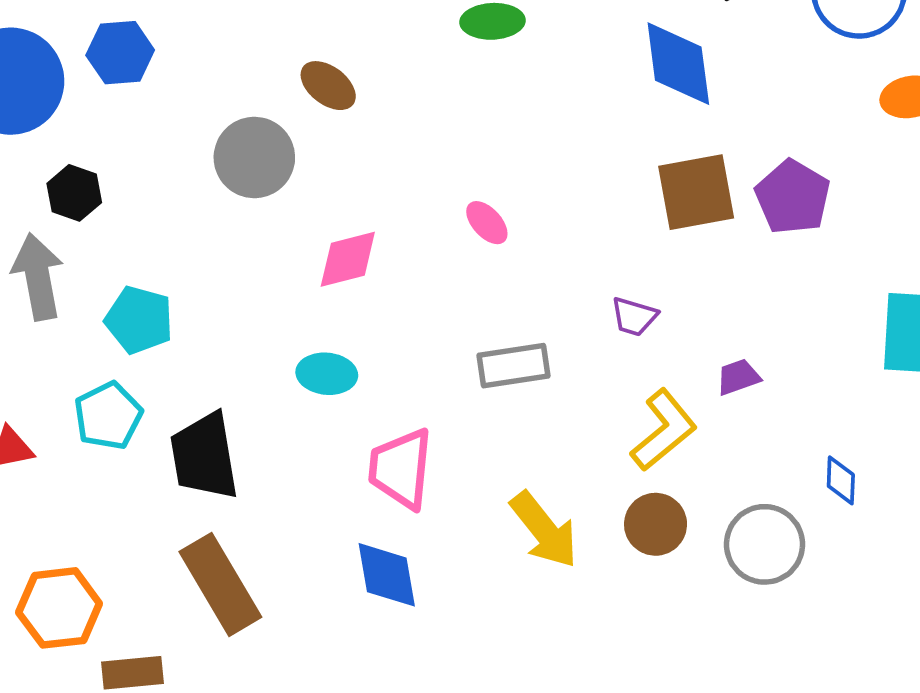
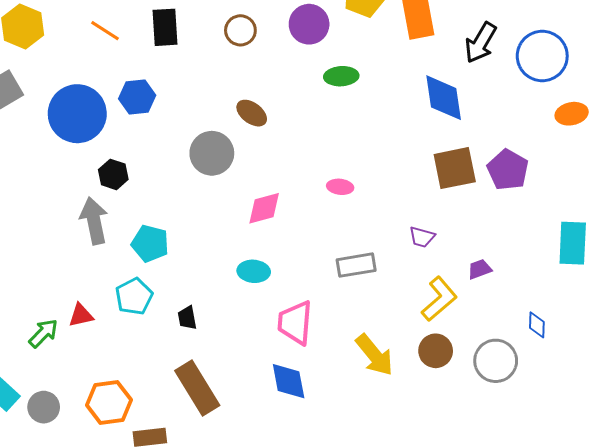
pink ellipse: (487, 223) -> (340, 187), turned -40
black trapezoid: (204, 456) -> (187, 318), size x0.5

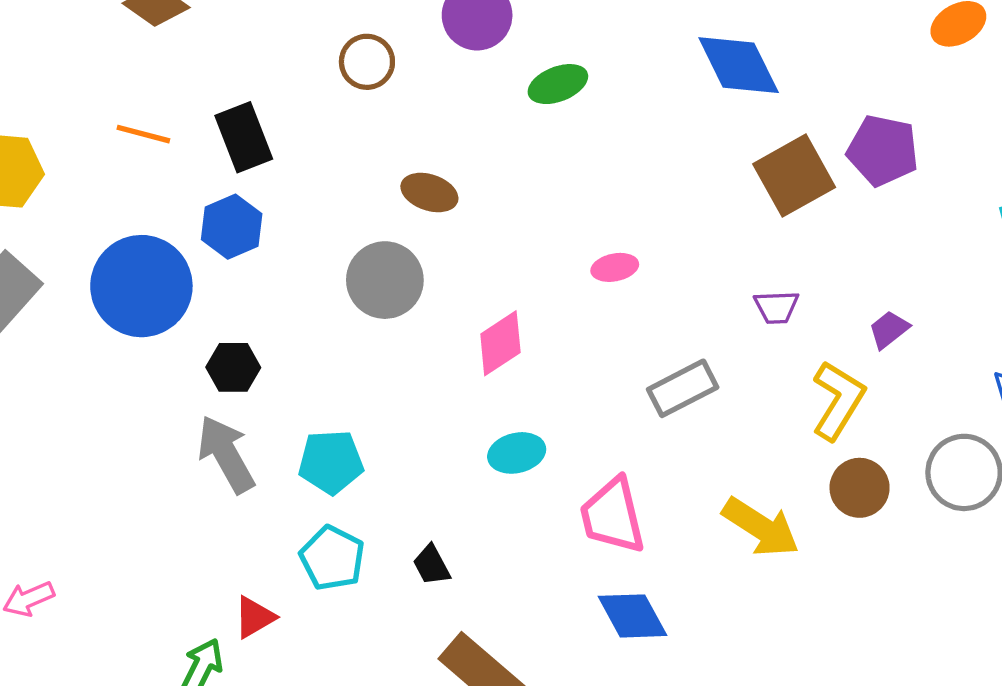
black rectangle: (165, 27) -> (244, 137), moved

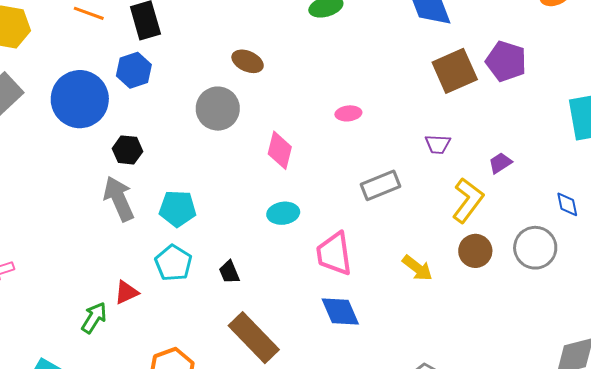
pink diamond: (500, 343) -> (280, 150), turned -48
yellow arrow: (761, 527) -> (417, 268), size x0.7

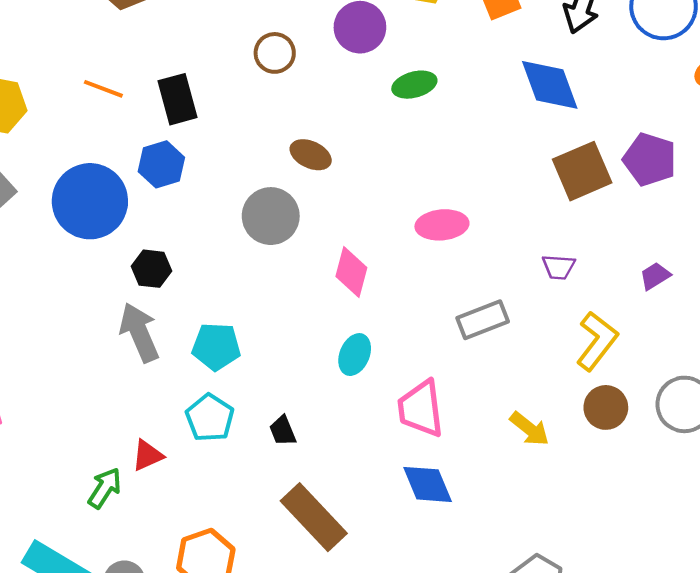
pink ellipse: (348, 113) -> (442, 225), size x1.5
purple trapezoid: (500, 163) -> (655, 276), moved
cyan ellipse: (283, 213) -> (355, 355), turned -60

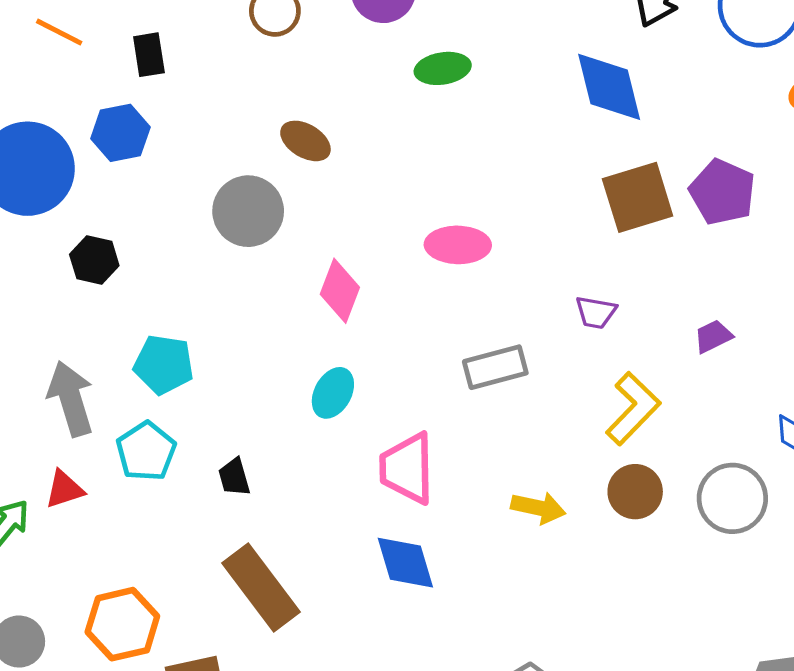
black rectangle: (177, 99) -> (149, 55), size x0.7
gray arrow: (139, 332) -> (71, 399), moved
yellow arrow: (530, 429) -> (538, 508), turned -33

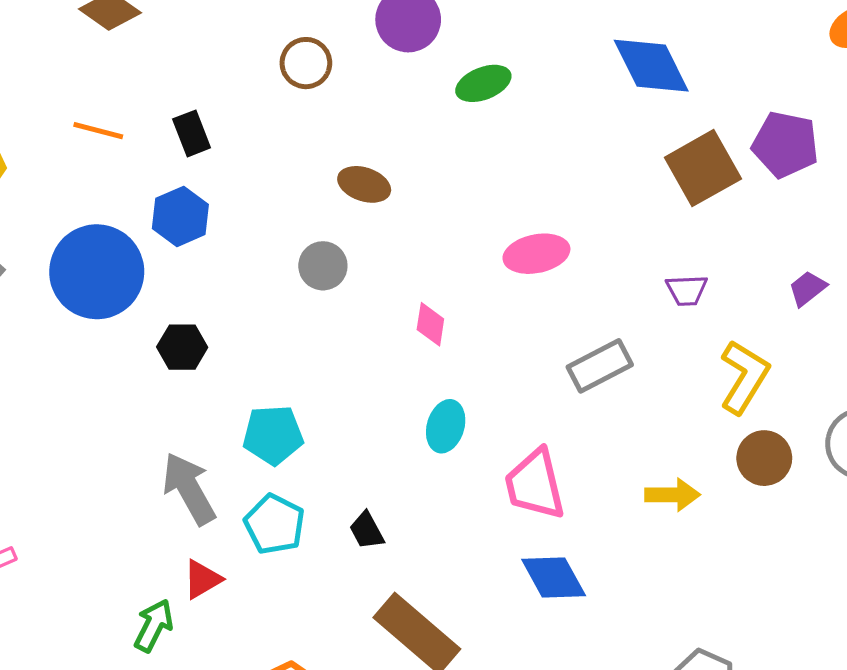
gray circle: (248, 211) -> (323, 266), size x0.7
pink diamond: (340, 291) -> (430, 324), size x0.7

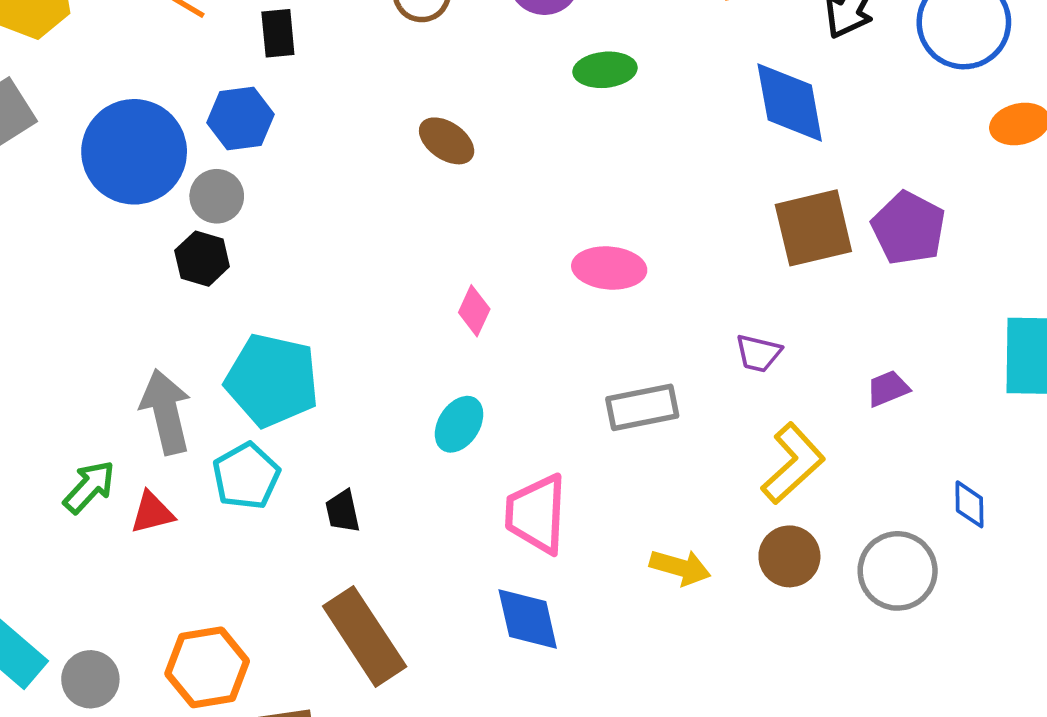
gray circle: (323, 266) -> (217, 196), moved
cyan pentagon: (273, 435) -> (272, 380), size x1.4
green arrow: (154, 625) -> (89, 487), moved

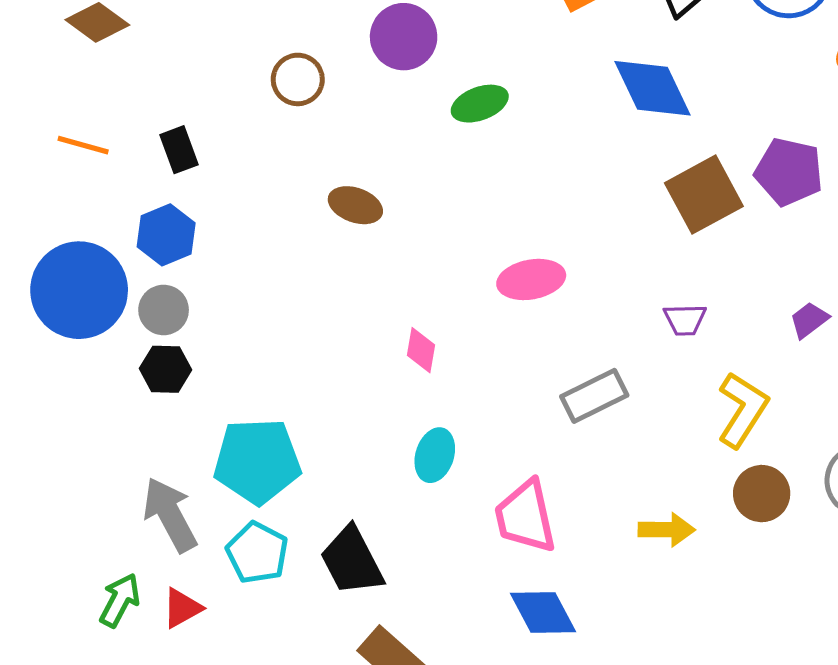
black trapezoid: (343, 511) -> (352, 561), size x1.8

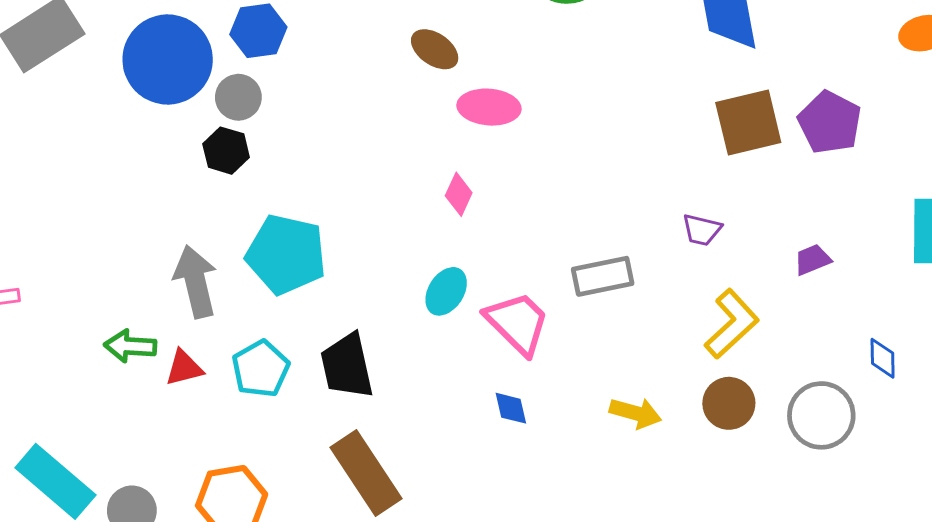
pink ellipse: (531, 279) -> (489, 107), moved
pink trapezoid: (525, 517) -> (518, 323), moved, turned 132
cyan pentagon: (257, 553) -> (261, 369), moved
green arrow: (120, 600) -> (130, 346), turned -129
blue diamond: (543, 612) -> (511, 408), moved, size x0.6

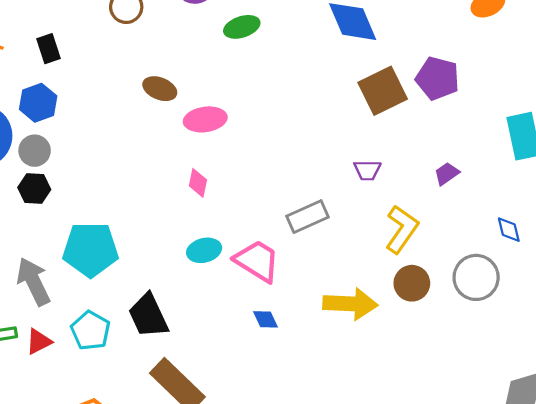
cyan ellipse: (446, 291) -> (204, 250), turned 56
yellow arrow: (636, 413) -> (350, 304), size x1.5

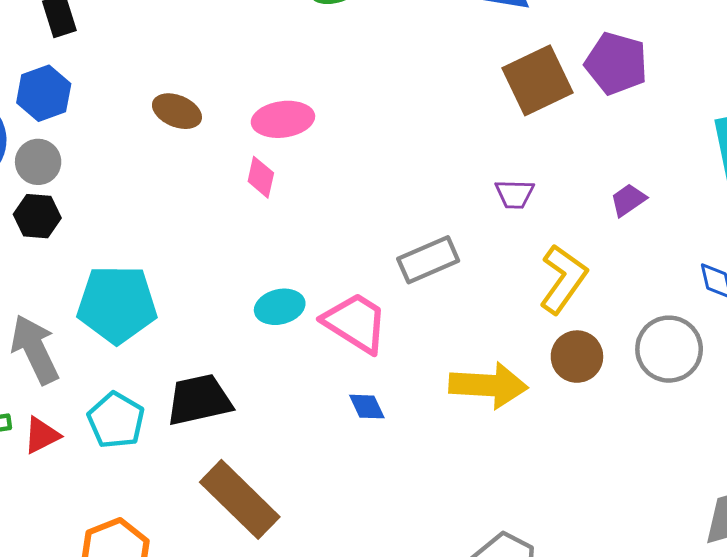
brown ellipse: (160, 89) -> (177, 111), moved
pink diamond: (198, 183) -> (261, 177), moved
black trapezoid: (148, 316) -> (199, 400), turned 102

